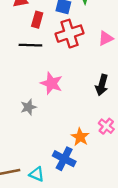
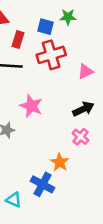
pink triangle: (106, 38) -> (85, 71), moved
black arrow: (102, 85) -> (83, 109), turned -132
pink cross: (106, 126) -> (81, 137), moved

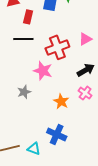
red cross: (51, 55) -> (57, 47), moved
orange star: (60, 162) -> (61, 101), moved

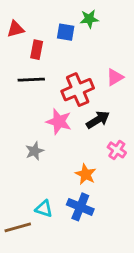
black arrow: (86, 70) -> (98, 120), moved
orange star: (61, 101) -> (86, 174), moved
cyan triangle: (34, 149) -> (44, 209), moved

